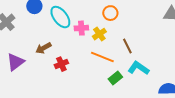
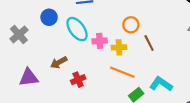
yellow cross: (99, 34) -> (119, 47), turned 32
brown line: (127, 46) -> (149, 43), moved
purple triangle: (15, 62) -> (29, 77), turned 30

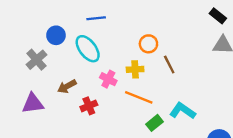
gray cross: (19, 34) -> (37, 60), moved
pink cross: (100, 41) -> (108, 79), moved, turned 32

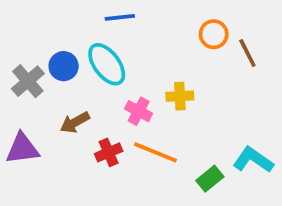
blue circle: (56, 35) -> (64, 66), moved
orange circle: (148, 44) -> (214, 34), moved
brown line: (169, 65) -> (247, 53), moved
orange line: (139, 97) -> (155, 152), moved

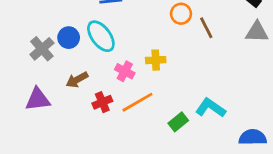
orange line: (155, 152) -> (137, 102), turned -52

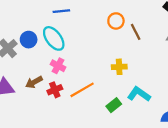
yellow cross: (156, 60) -> (119, 67), moved
pink cross: (125, 71) -> (58, 66), moved
brown arrow: (77, 80) -> (34, 82), moved

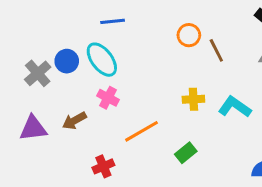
red cross: (55, 90) -> (103, 166), moved
cyan L-shape: (139, 94) -> (235, 107), moved

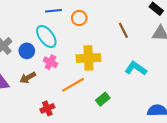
orange circle: (189, 35) -> (79, 18), moved
blue circle: (67, 61) -> (27, 51), moved
yellow cross: (193, 99) -> (88, 58), moved, size x1.6

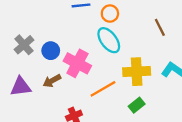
cyan ellipse: (46, 36) -> (109, 40), moved
yellow cross: (88, 58) -> (137, 72), moved
pink cross: (50, 62) -> (77, 63), size x1.6

